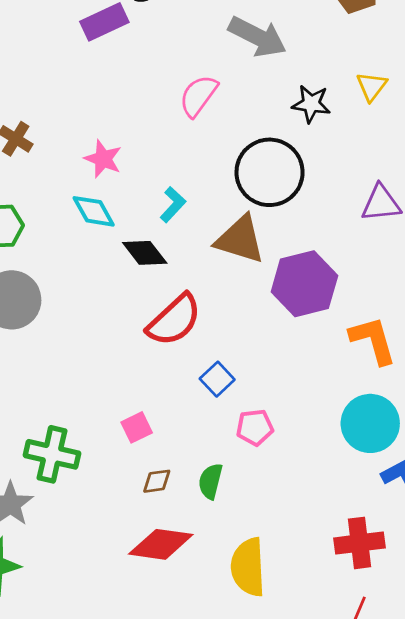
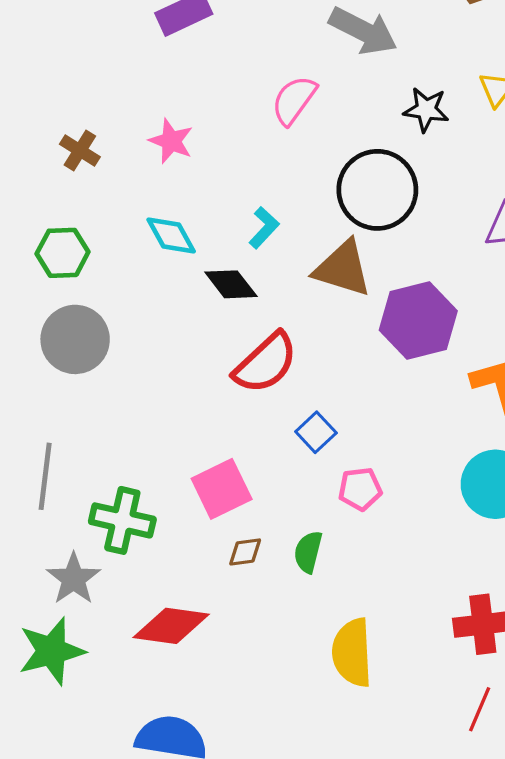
pink star: (103, 159) -> (171, 141), moved
pink square: (137, 427) -> (222, 489), size x1.6
red diamond: (161, 544) -> (171, 626), moved

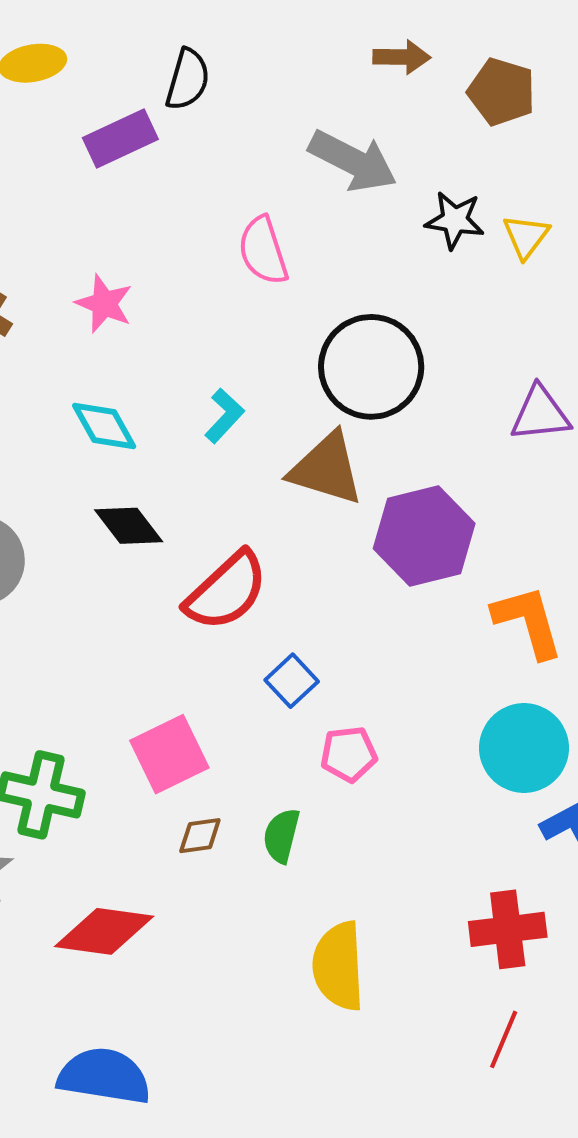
pink semicircle: (294, 100) -> (263, 251), turned -54
black star: (426, 110) -> (455, 220), moved
black diamond: (231, 284) -> (129, 526), moved

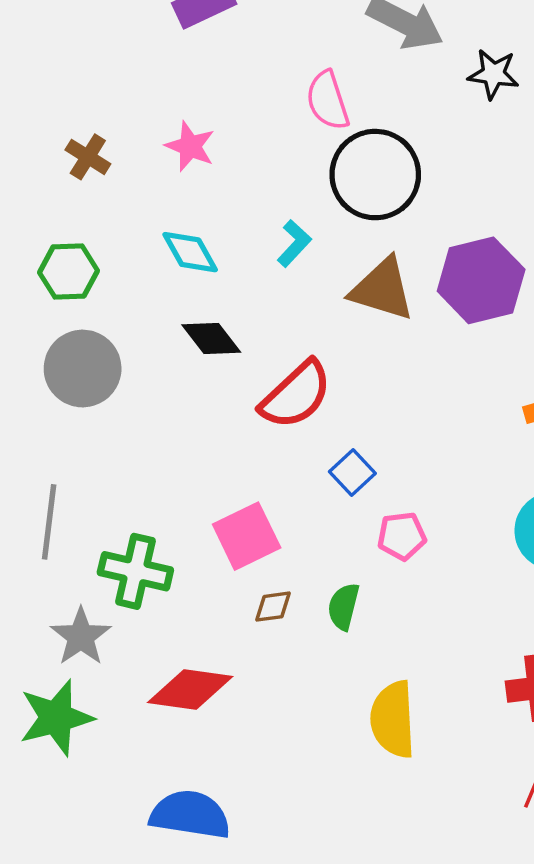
black circle: (371, 367) -> (375, 175), moved
purple hexagon: (424, 536) -> (481, 280), moved

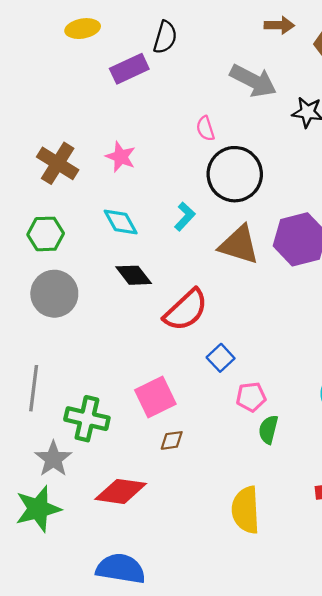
pink semicircle: (328, 100) -> (205, 129), size x0.7
brown cross: (88, 157) -> (58, 163), size x1.5
green semicircle: (344, 607) -> (268, 430), moved

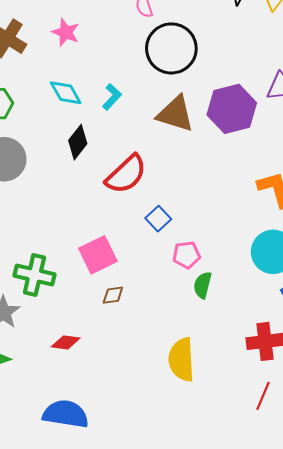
cyan L-shape: (185, 217) -> (112, 97), moved
black diamond: (134, 275) -> (78, 142), turned 76
red diamond: (121, 491) -> (66, 342), size x0.6

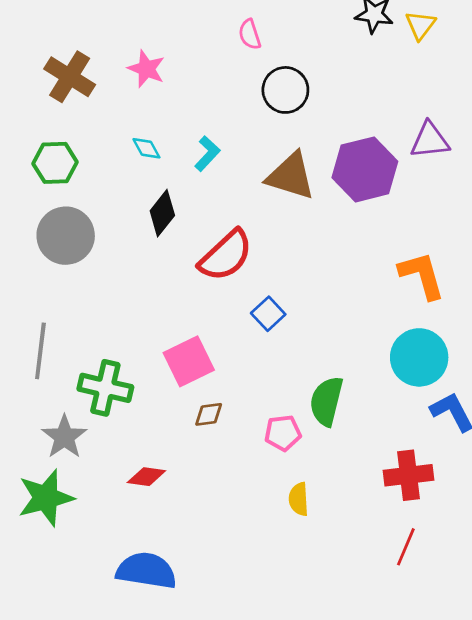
black circle: (171, 48) -> (285, 90), size x0.7
cyan diamond: (66, 93) -> (146, 148), size x0.7
pink pentagon: (186, 255) -> (283, 433), moved
green semicircle: (203, 285) -> (326, 401), size x1.4
yellow semicircle: (181, 360) -> (299, 499), size x0.6

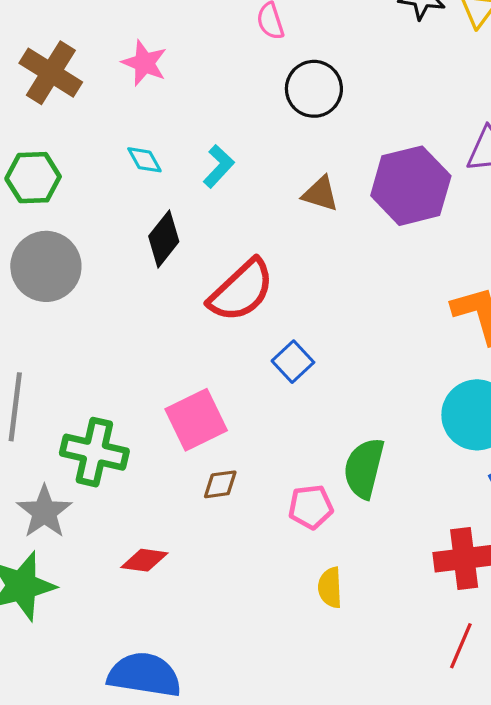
brown triangle: (291, 176) -> (320, 194), size x0.6

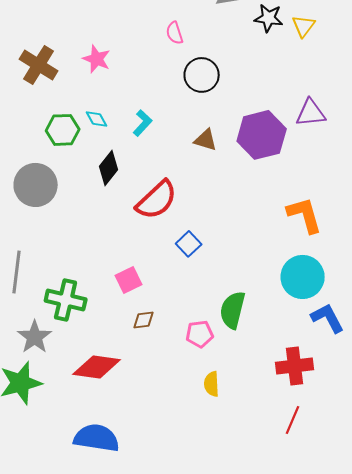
green hexagon: (33, 178) -> (63, 130), moved
pink square: (196, 420) -> (129, 280), size x0.7
red diamond: (144, 560) -> (97, 367), size x1.6

